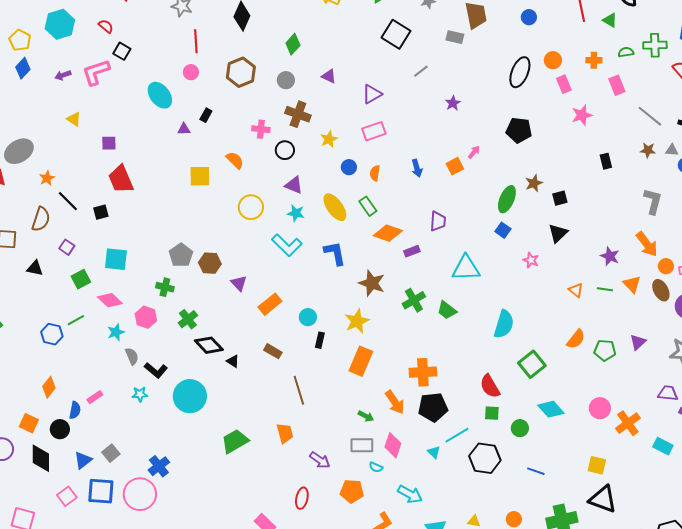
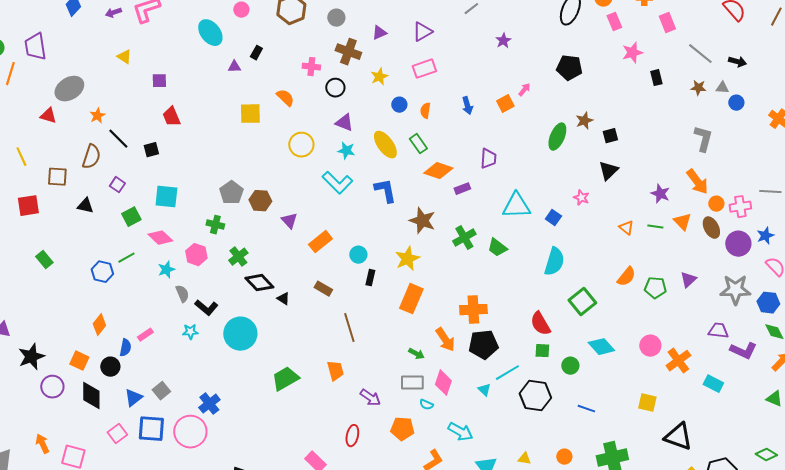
purple triangle: (329, 76) -> (379, 33), moved, turned -49
black rectangle: (606, 161) -> (656, 78), moved
red trapezoid: (121, 179) -> (171, 117), size x0.7
blue square: (503, 230) -> (553, 218), moved
black triangle: (603, 499) -> (678, 437), moved

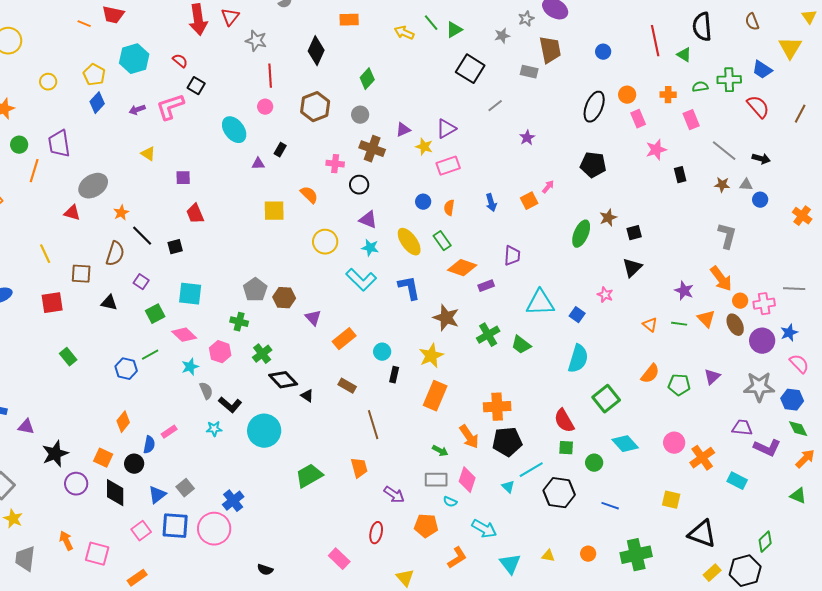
yellow star: (379, 77) -> (424, 147), moved, turned -30
green diamond: (766, 455) -> (765, 542), moved, turned -75

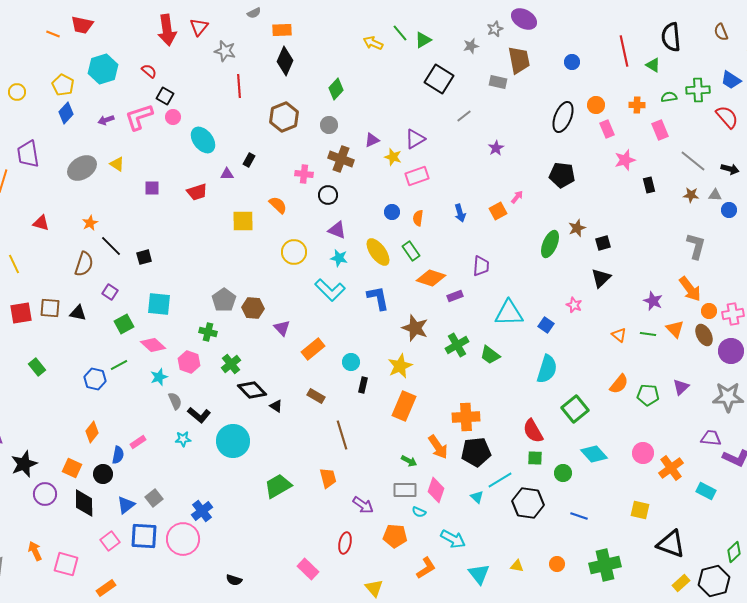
orange rectangle: (349, 20) -> (282, 30), moved
pink circle: (265, 107) -> (173, 117), moved
gray ellipse: (93, 186) -> (82, 168), moved
red trapezoid: (195, 214) -> (197, 192), moved, turned -85
brown square: (81, 274) -> (50, 308), moved

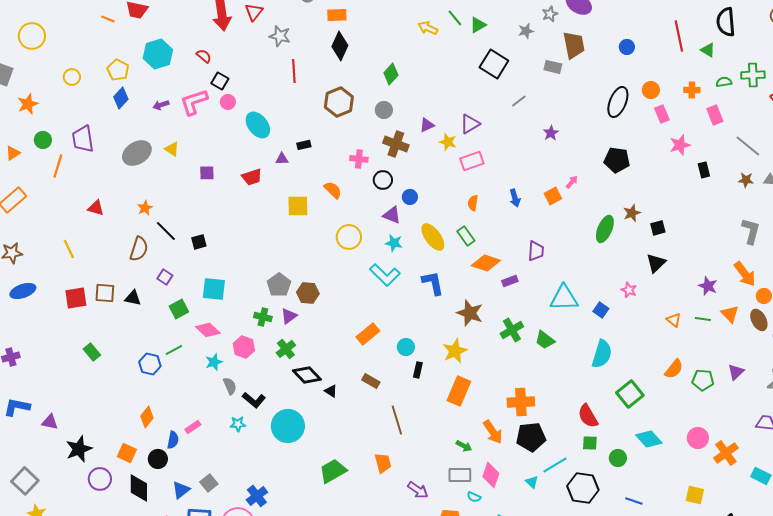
black rectangle: (249, 160) -> (304, 145), turned 48
blue circle: (392, 212) -> (410, 197), moved
purple triangle: (282, 328) -> (289, 316), moved, turned 36

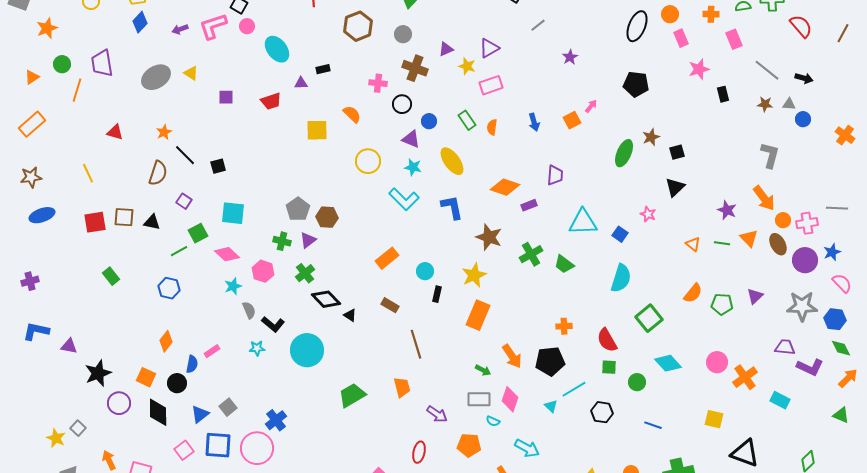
green rectangle: (466, 236) -> (467, 120), moved
green line: (174, 350) -> (179, 251), moved
orange cross: (521, 402) -> (564, 326), moved, size x0.6
gray square: (25, 481) -> (78, 428), moved, size x0.6
black hexagon: (583, 488) -> (602, 412), size x0.7

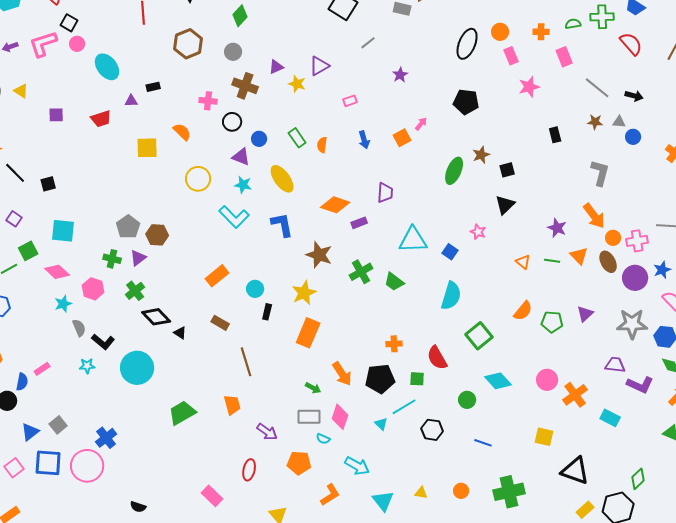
pink rectangle: (491, 85) -> (350, 101), moved, size x0.6
black rectangle: (723, 94) -> (555, 135), moved
green square: (609, 367) -> (417, 379), moved

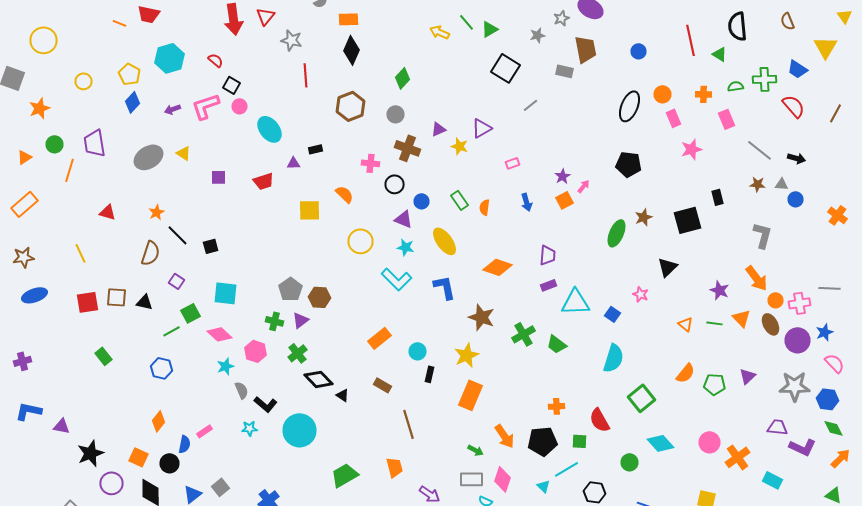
purple star: (400, 75) -> (562, 176), moved
black square: (507, 170) -> (688, 220), moved, size x1.8
purple rectangle: (359, 223) -> (548, 285), moved

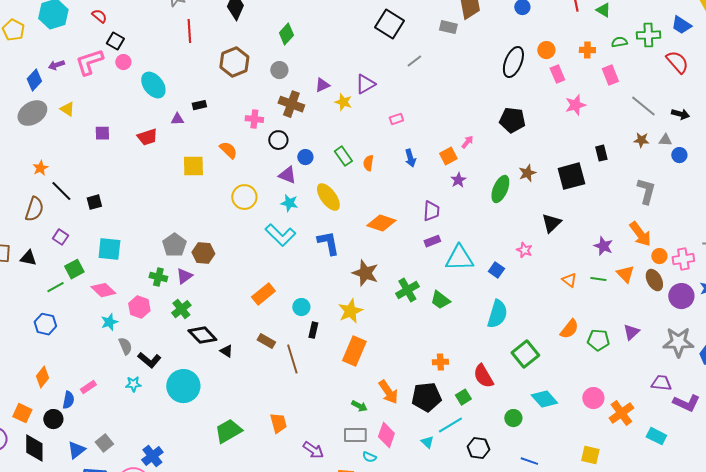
blue diamond: (132, 102) -> (34, 80), moved
purple star: (562, 176) -> (458, 180), moved
brown line: (408, 424) -> (292, 359), moved
green square: (580, 441) -> (463, 397), turned -35

